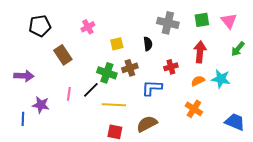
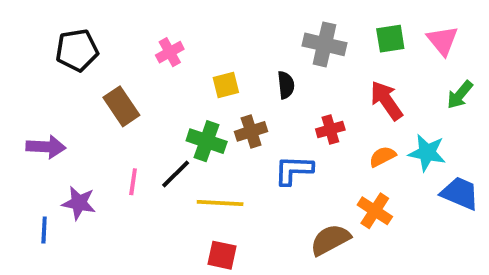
red arrow: (200, 52) -> (386, 100), turned -40
blue trapezoid: (235, 122) -> (460, 193), moved
brown semicircle: (147, 124) -> (330, 240), moved

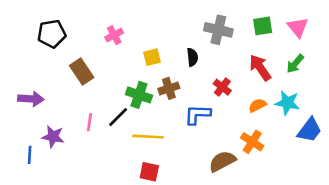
green arrow: (460, 95) -> (295, 64), moved
red cross: (330, 129) -> (222, 87), turned -36
blue trapezoid: (460, 193) -> (310, 130), turned 104

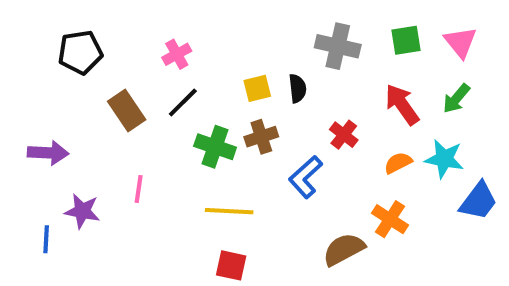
yellow square: (152, 57) -> (257, 88), moved
blue L-shape: (198, 114) -> (306, 177), turned -44
black line: (118, 117) -> (183, 102), moved

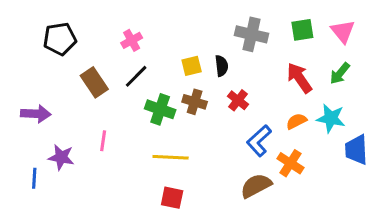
red cross: (344, 135) -> (238, 100), moved
brown cross: (261, 137) -> (195, 102), turned 35
blue L-shape: (306, 177) -> (259, 141), moved
blue trapezoid: (478, 201) -> (356, 150), turned 140

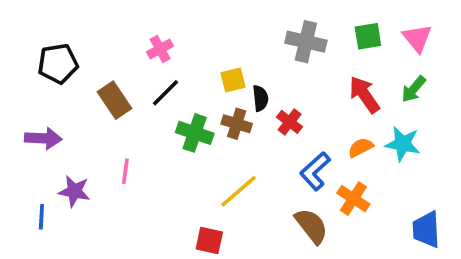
black pentagon: (60, 39) -> (58, 64), moved
black semicircle: (222, 66) -> (260, 98), moved
blue trapezoid: (356, 150) -> (426, 230), moved
yellow line: (171, 157) -> (238, 191), moved, turned -44
brown semicircle: (256, 186) -> (311, 226), turned 80

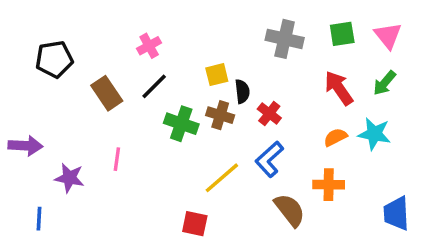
purple arrow: (43, 138) -> (25, 146), moved
blue L-shape: (315, 171) -> (269, 159), moved
orange cross: (353, 199) -> (329, 185), turned -32
blue line: (41, 217) -> (39, 219), moved

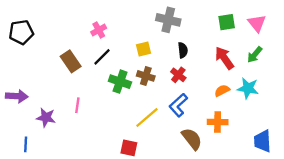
gray cross: (285, 39) -> (168, 20), moved
black pentagon: (54, 59) -> (21, 32), moved
black semicircle: (242, 91) -> (183, 50), moved

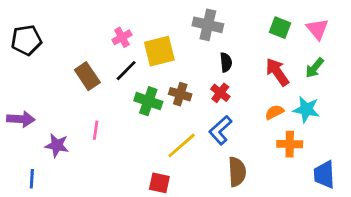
green square: (227, 22) -> (280, 28), turned 30
yellow square: (144, 49) -> (159, 51), moved, size x1.6
orange cross: (218, 122) -> (290, 144), moved
brown semicircle: (192, 139) -> (237, 172), turned 35

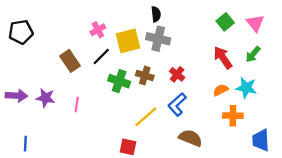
gray cross: (208, 25) -> (158, 39), moved
green square: (280, 28) -> (225, 22), turned 30
black semicircle: (226, 62) -> (156, 14), moved
purple star: (57, 145) -> (45, 98), moved
brown semicircle: (237, 172) -> (191, 138), turned -65

